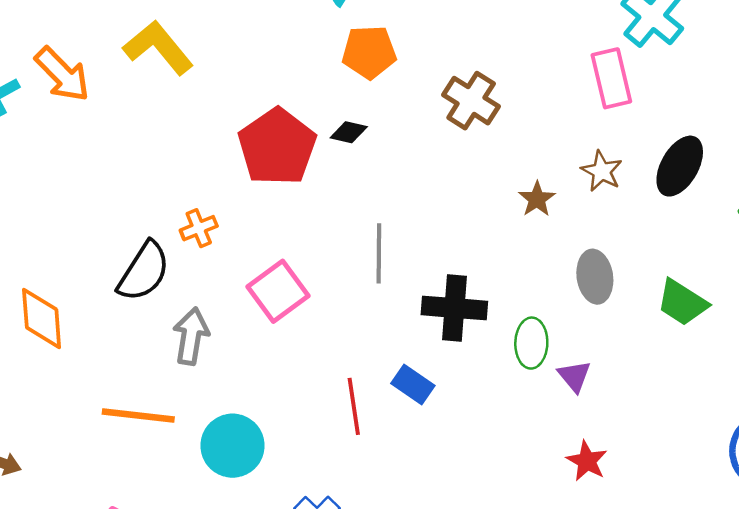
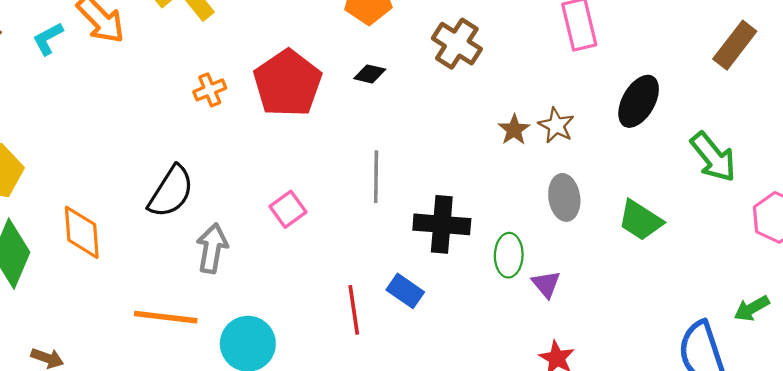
black diamond: (349, 132) -> (370, 74), moved
brown star: (602, 171) -> (556, 125), moved
orange cross: (199, 228) -> (210, 90), moved
pink square: (278, 291) -> (288, 209), size x0.7

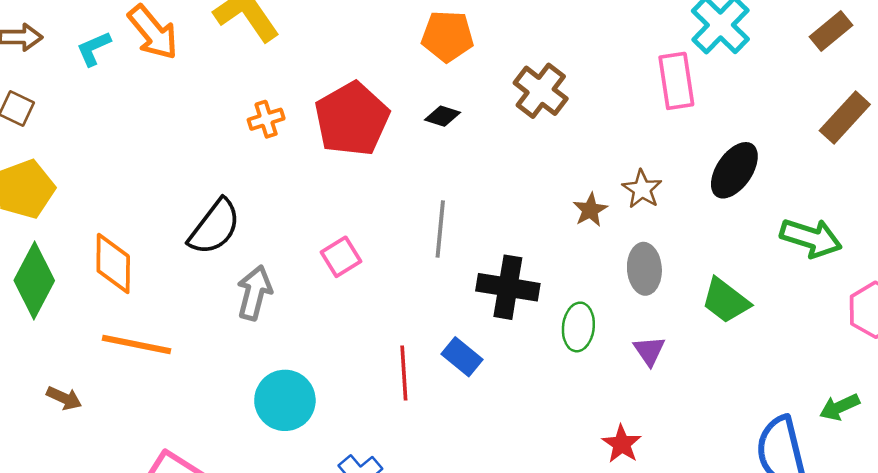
brown star: (514, 130) -> (590, 210), moved
green arrow: (713, 157) -> (811, 238), turned -38
purple triangle: (546, 284) -> (649, 351), moved
orange line: (166, 317) -> (136, 345), moved

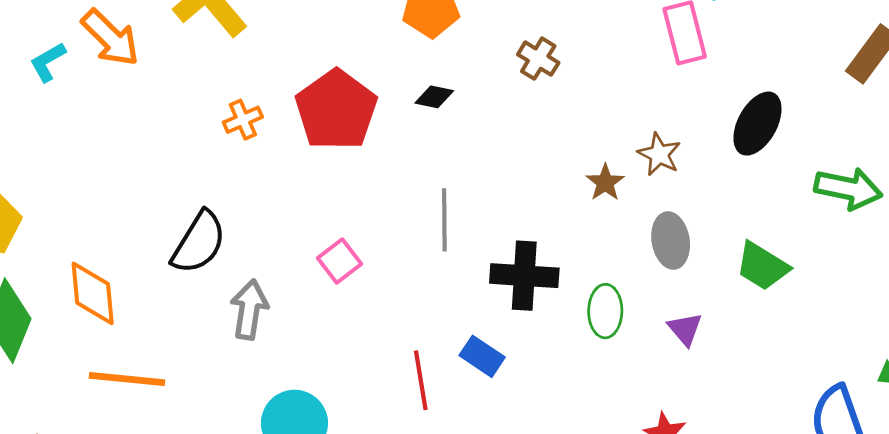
brown cross: (541, 91) -> (538, 59), size x0.7

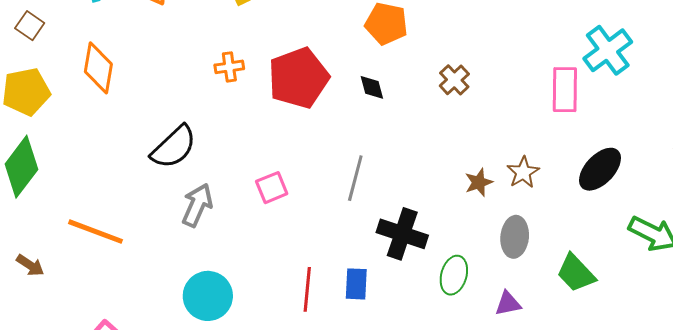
black diamond: (434, 97) -> (372, 87), turned 48
orange diamond: (93, 293) -> (98, 68), moved
purple triangle: (685, 329) -> (508, 303), turned 44
blue rectangle: (482, 356) -> (356, 284), turned 44

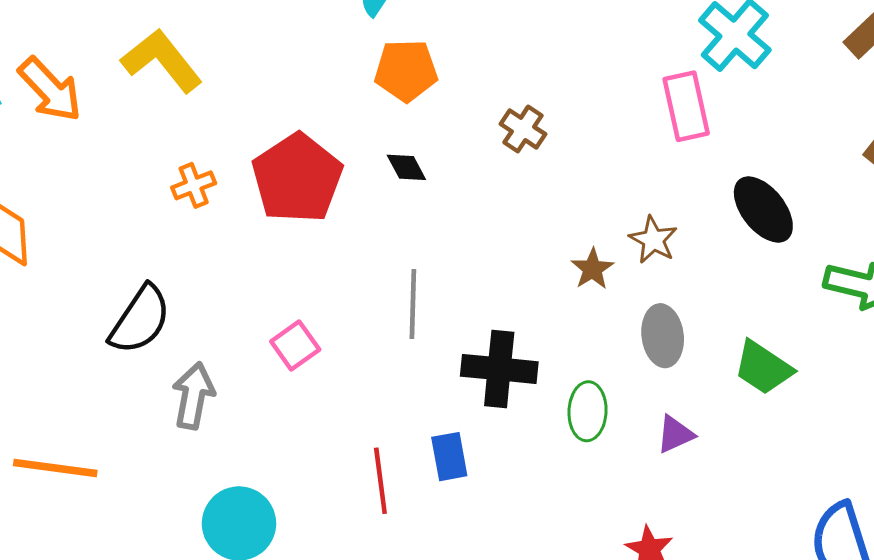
black ellipse: (600, 169) -> (763, 209), turned -69

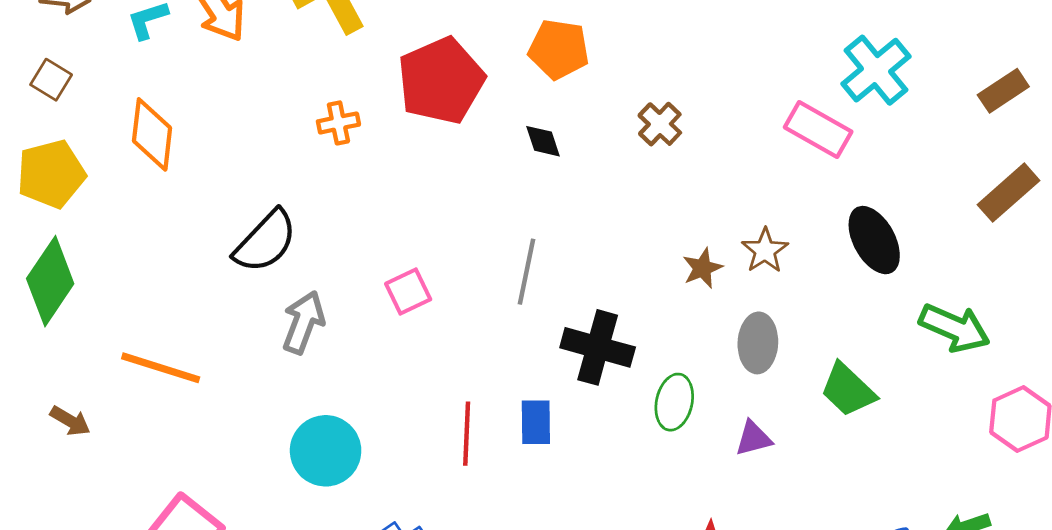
pink rectangle: (686, 106) -> (818, 129), turned -58
red pentagon: (297, 178) -> (441, 81), moved

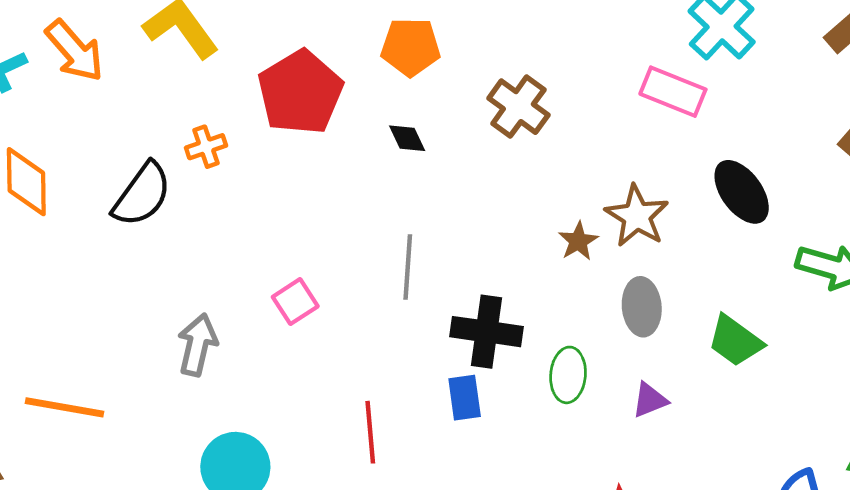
brown cross: (660, 124) -> (518, 107), size x1.4
black semicircle: (265, 241) -> (142, 195), moved
brown star: (765, 250) -> (637, 216), size x1.4
blue rectangle: (536, 422) -> (465, 398), moved

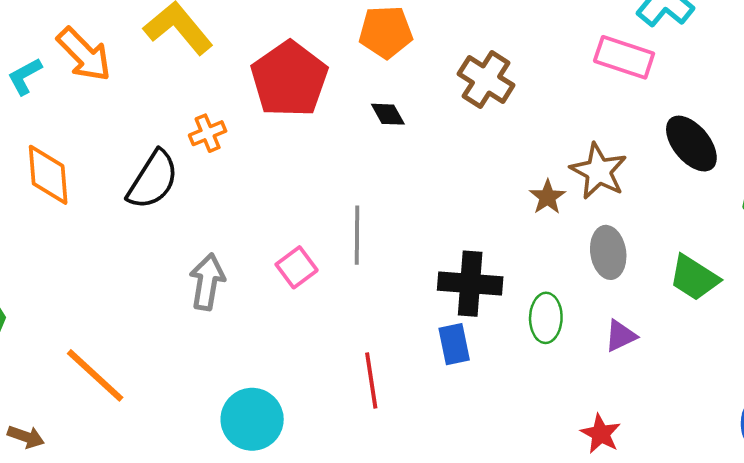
gray line: (408, 267) -> (357, 235), moved
gray arrow: (197, 345) -> (207, 282), moved
orange line: (64, 407) -> (95, 375), turned 36

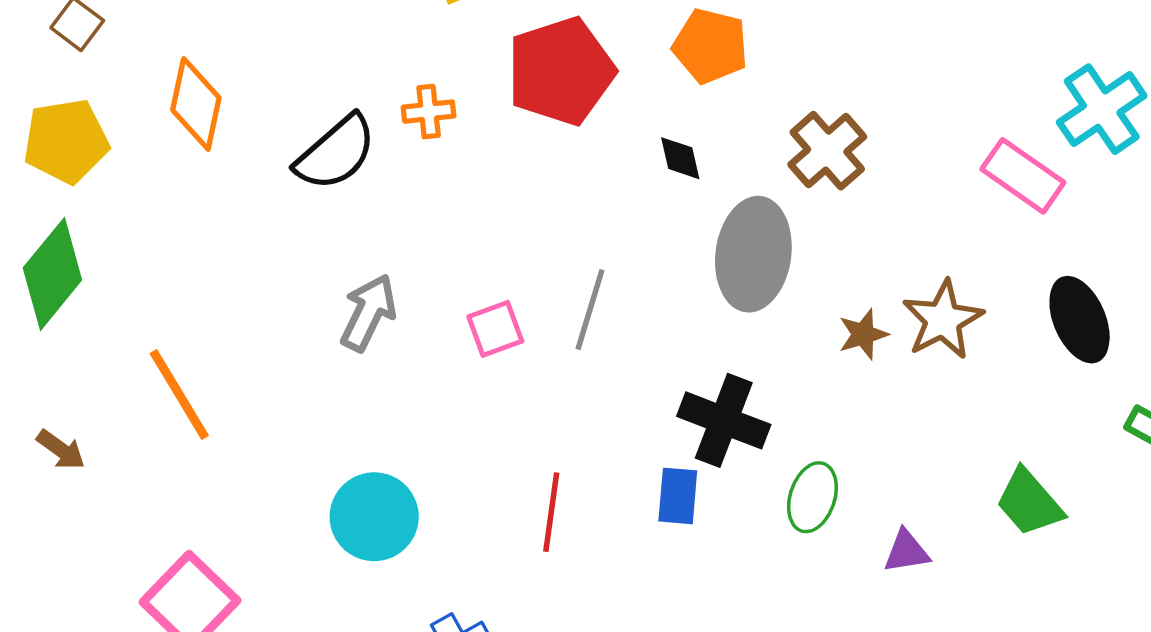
gray ellipse: (608, 252) -> (753, 254), moved, size x1.5

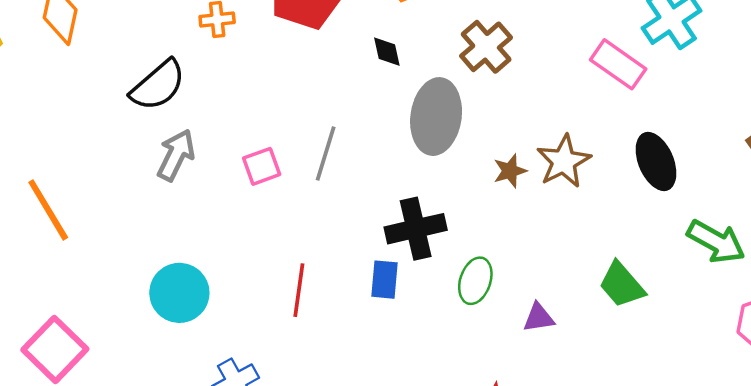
black semicircle: (336, 153) -> (158, 85), moved
black cross: (724, 420) -> (416, 229), turned -34

